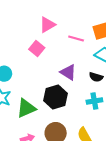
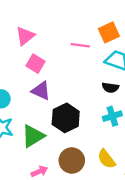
pink triangle: (47, 25) -> (25, 36), moved
purple triangle: (68, 72) -> (41, 91), moved

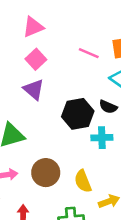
black hexagon: (66, 118) -> (78, 114), moved

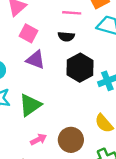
black semicircle: (108, 107) -> (66, 36), moved
brown circle: (46, 173) -> (71, 140), moved

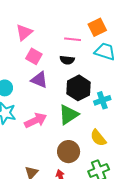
green triangle: (30, 105) -> (69, 115), moved
pink arrow: (38, 139) -> (36, 120), moved, size x1.5

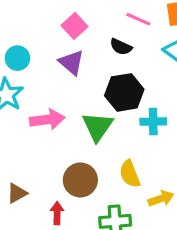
green triangle: (69, 115) -> (98, 127), turned -40

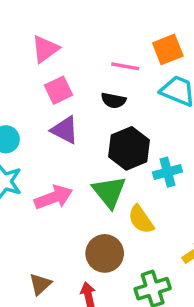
pink square: (74, 26) -> (58, 90), turned 30
yellow semicircle: (130, 174) -> (141, 219), moved

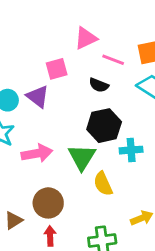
pink triangle: (45, 49) -> (86, 38), moved
purple triangle: (65, 130) -> (38, 97), moved
brown circle: (105, 253) -> (48, 203), moved

